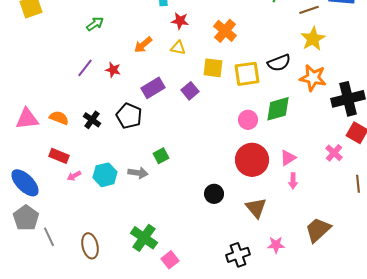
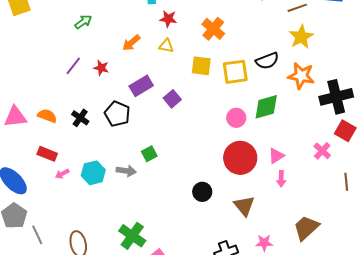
purple square: (190, 91) -> (172, 99), moved

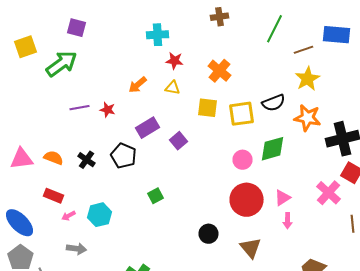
green arrow: (83, 22) -> (62, 64), moved, size x1.8
purple line: (73, 66) -> (80, 108), turned 42
pink cross: (322, 151) -> (328, 193), size x1.4
gray arrow: (126, 171) -> (76, 249), moved

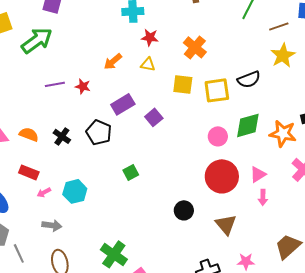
orange star: (308, 118) -> (283, 133), moved

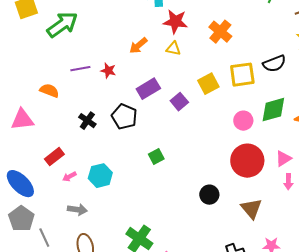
red star: (150, 37) -> (175, 22), size x1.4
yellow square: (183, 84) -> (208, 84), moved, turned -35
orange semicircle: (29, 134) -> (49, 91), moved
red rectangle: (29, 172) -> (54, 157), turned -60

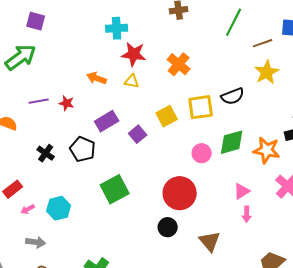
orange arrow: (138, 46) -> (97, 78), turned 60
green square: (156, 157) -> (115, 189), size x1.8
red circle: (247, 161) -> (180, 193), moved

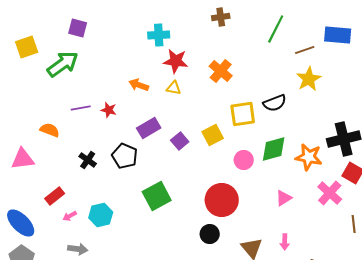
yellow square: (167, 116) -> (213, 135), moved
pink arrow: (247, 214) -> (285, 242), moved

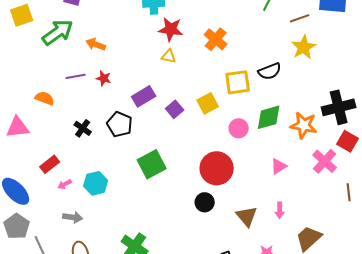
orange arrow: (139, 85) -> (96, 44), moved

